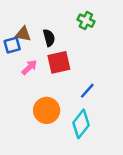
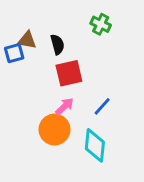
pink arrow: (29, 67) -> (65, 106), moved
cyan diamond: (81, 124) -> (95, 145), turned -32

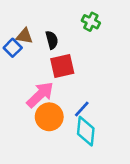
blue square: (14, 53) -> (13, 48), turned -30
pink arrow: (65, 106) -> (40, 95), moved, size x1.6
blue line: (102, 106) -> (82, 109), moved

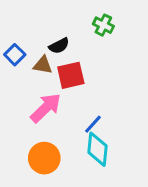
brown triangle: (24, 36) -> (43, 65), moved
black semicircle: (52, 40) -> (59, 46), turned 78
orange circle: (49, 117) -> (44, 158), moved

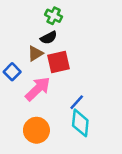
green cross: (103, 25) -> (54, 16), moved
blue square: (15, 55) -> (12, 72), moved
brown triangle: (43, 65) -> (35, 54), turned -42

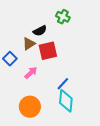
green cross: (54, 16) -> (63, 17), moved
pink arrow: (38, 89) -> (31, 73), size x0.6

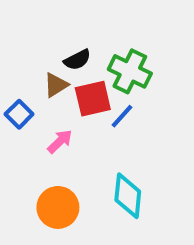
green cross: (63, 17) -> (130, 71), moved, size x1.5
blue line: (63, 84) -> (122, 116), moved

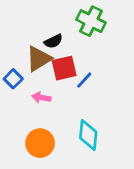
green cross: (130, 71) -> (91, 21), moved
brown triangle: (56, 85) -> (39, 59), size x1.5
pink arrow: (60, 141) -> (41, 98), turned -126

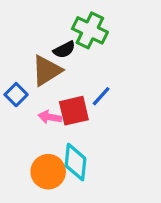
green cross: (91, 21) -> (90, 30), moved
red square: (64, 68) -> (74, 111), moved
cyan diamond: (88, 135) -> (75, 162), moved

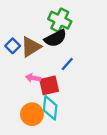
black semicircle: (64, 50) -> (55, 38), moved, size x1.5
blue square: (16, 95) -> (13, 46), moved
red square: (74, 111) -> (49, 85), moved

